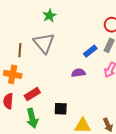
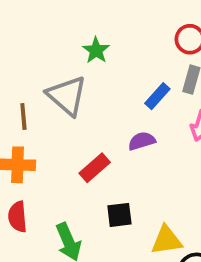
green star: (49, 16) -> (96, 50), moved
red rectangle: (32, 94) -> (95, 168), moved

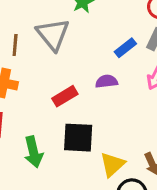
black square: (119, 215) -> (78, 138), size x1.5
yellow triangle: (166, 240) -> (112, 164), turned -44

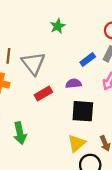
gray triangle: (53, 34) -> (33, 63), moved
black square: (78, 138) -> (83, 111), moved

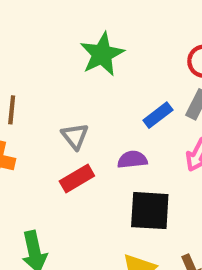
green star: (58, 26) -> (102, 54), size x1.5
gray triangle: (33, 63) -> (75, 136), moved, size x0.6

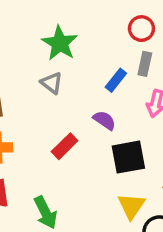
gray triangle: (75, 136) -> (52, 83), moved
purple semicircle: (132, 160) -> (104, 120), turned 55

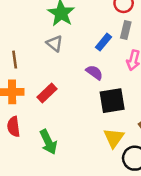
red rectangle: (65, 146) -> (47, 93), moved

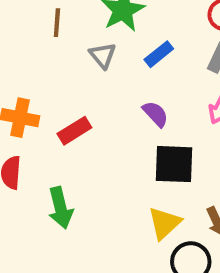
blue rectangle: (103, 42) -> (159, 54), moved
brown line: (15, 60) -> (57, 23), moved

